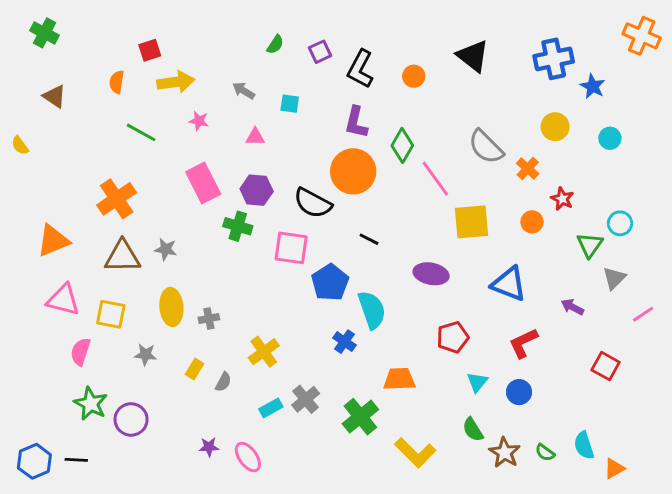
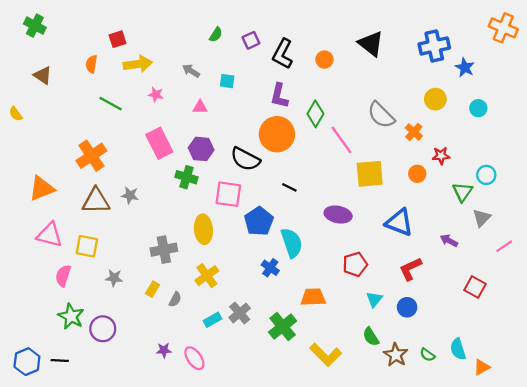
red star: (562, 199) -> (441, 156), turned -30
yellow ellipse: (171, 307) -> (203, 229), moved
gray cross: (209, 319) -> (164, 250), size x1.6

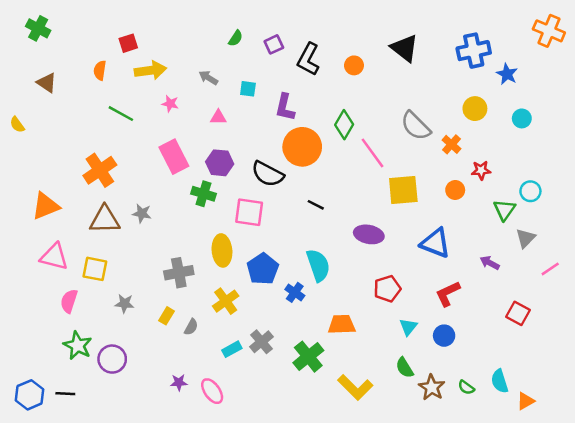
purple L-shape: (279, 96) -> (285, 107), moved
blue pentagon: (259, 221) -> (263, 269), moved

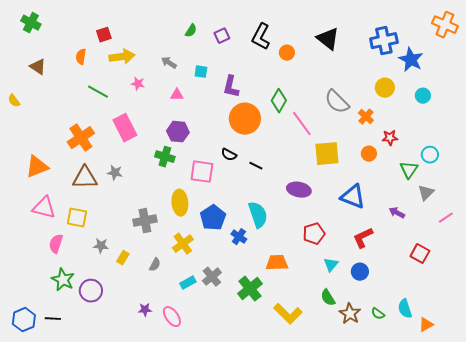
black L-shape: (308, 59) -> (261, 37), moved
blue star: (507, 74) -> (411, 60), size x1.4
pink rectangle: (174, 157) -> (125, 128), moved
black semicircle: (268, 174) -> (229, 155), moved, size x0.6
yellow rectangle: (166, 316) -> (123, 258), moved

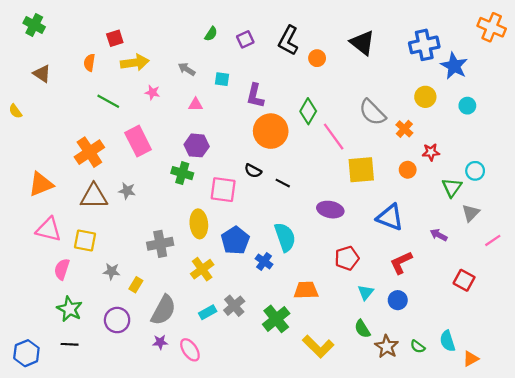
gray semicircle: (155, 265) -> (163, 310), moved, size x2.0
purple circle: (91, 291) -> (117, 320), moved
black line: (53, 319) -> (70, 344), moved

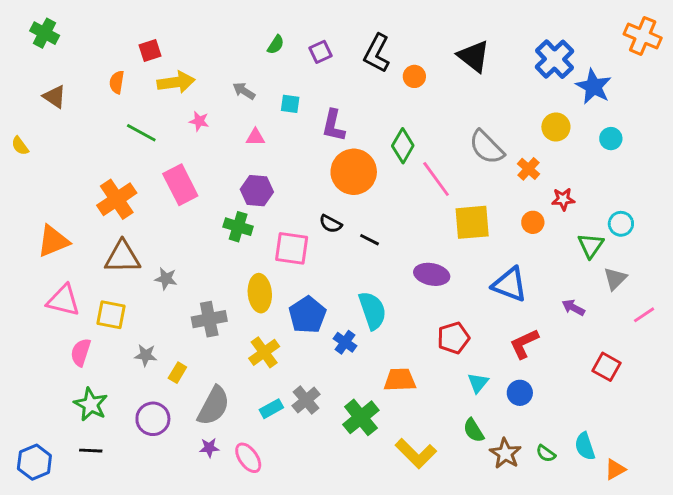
blue cross: (424, 45) -> (554, 59), turned -32
gray star: (127, 191) -> (166, 279), moved

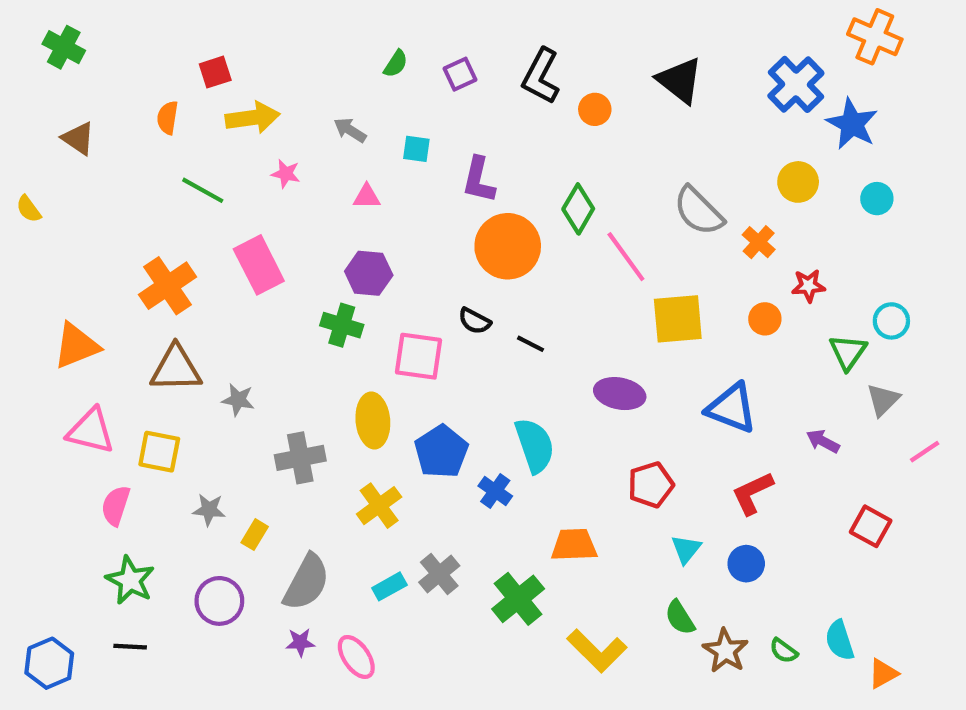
orange cross: (643, 36) -> (875, 37), moved

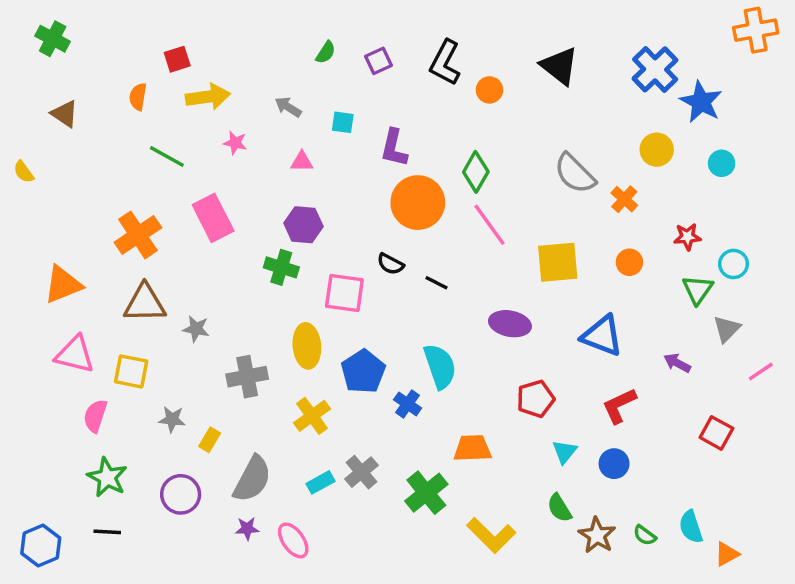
orange cross: (875, 37) -> (756, 30), moved, turned -33
pink line: (626, 257) -> (489, 225), moved
red star: (808, 286) -> (687, 237), moved

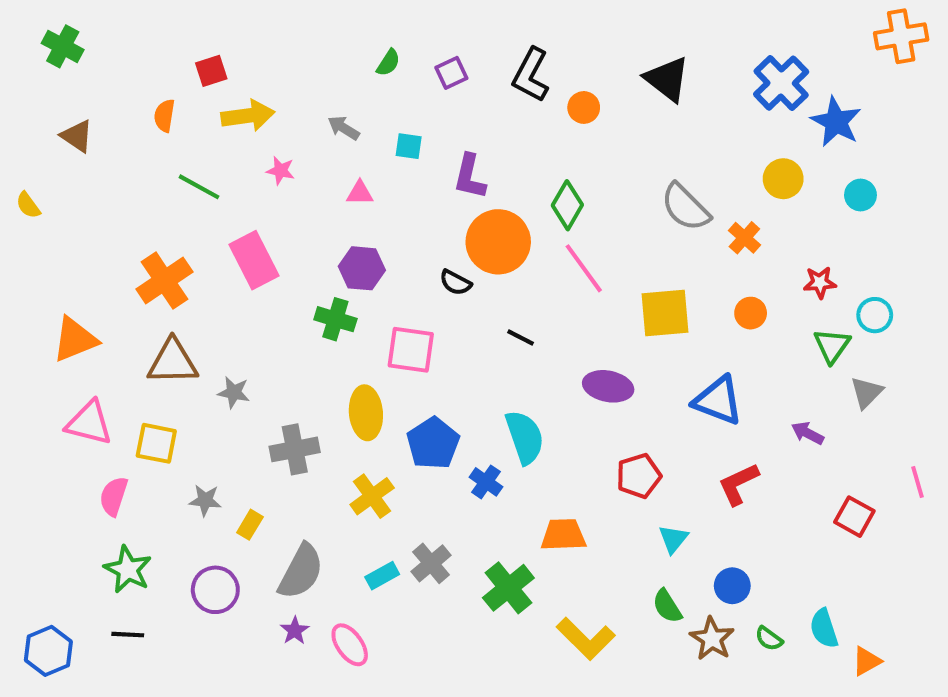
black semicircle: (391, 264) -> (455, 283), moved
pink line: (761, 371) -> (917, 482), moved, turned -72
blue circle: (614, 464) -> (732, 586), moved
purple star: (247, 528) -> (295, 631), turned -30

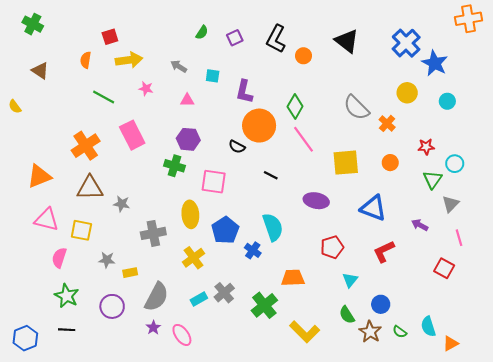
pink line: (917, 482) -> (459, 238), moved
yellow rectangle: (250, 525) -> (130, 273), turned 48

